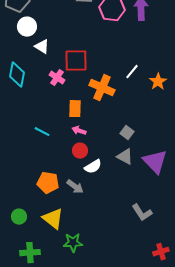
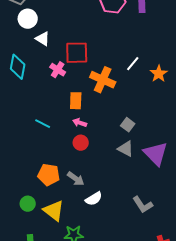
white semicircle: (93, 167) -> (94, 199), moved
green circle: (19, 217) -> (28, 204), moved

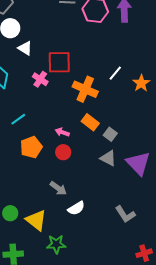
orange rectangle: (76, 101) -> (90, 122), moved, turned -54
cyan line: (43, 124) -> (18, 119), moved, turned -63
orange pentagon: (49, 175) -> (31, 147), moved, turned -30

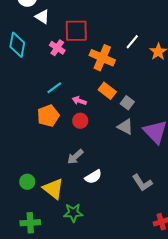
cyan line: (18, 119) -> (54, 88), moved
gray arrow: (58, 188) -> (75, 157), turned 102

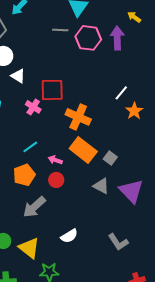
white line: (132, 42) -> (121, 93), moved
orange rectangle: (107, 91) -> (83, 150), size x1.5
gray square: (127, 103) -> (110, 158), moved
gray arrow: (75, 157) -> (34, 207), moved, size x1.4

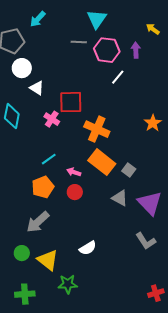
purple arrow: (117, 38) -> (136, 50), size x0.7
white line: (121, 93) -> (118, 77), moved
gray arrow: (34, 207) -> (38, 222), moved
gray L-shape: (118, 242) -> (146, 241), moved

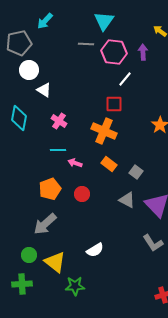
red square: (71, 102) -> (114, 104), moved, size x0.7
cyan line: (49, 159) -> (58, 150), moved, turned 35
orange rectangle: (102, 162) -> (109, 164), size x0.6
pink arrow: (74, 172) -> (75, 163), moved
green cross: (25, 294) -> (22, 284), moved

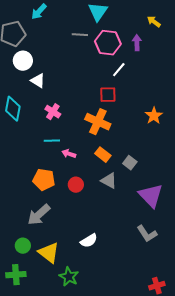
orange pentagon: (50, 189) -> (44, 180), turned 30
gray triangle: (127, 200) -> (109, 181), moved
green star: (75, 286) -> (69, 277), turned 30

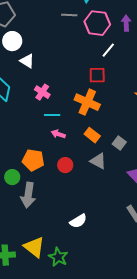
cyan line: (52, 141) -> (52, 115), moved
gray arrow: (39, 215) -> (28, 195), turned -40
green circle: (23, 246) -> (12, 177), moved
yellow triangle: (49, 253) -> (34, 247), moved

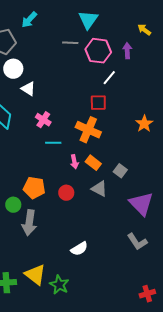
pink arrow: (58, 134) -> (74, 162), moved, turned -120

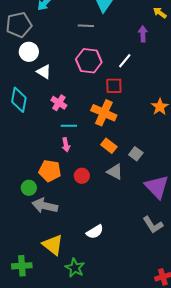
pink hexagon: (98, 51) -> (89, 61), moved
pink arrow: (74, 162) -> (66, 145), moved
gray arrow: (29, 223) -> (45, 206), turned 95
yellow triangle: (35, 275) -> (53, 245), moved

